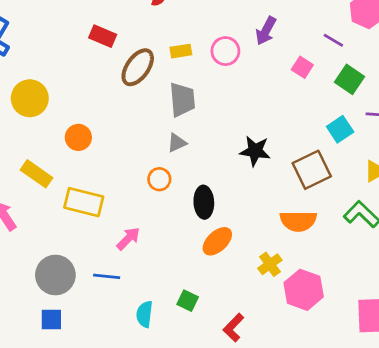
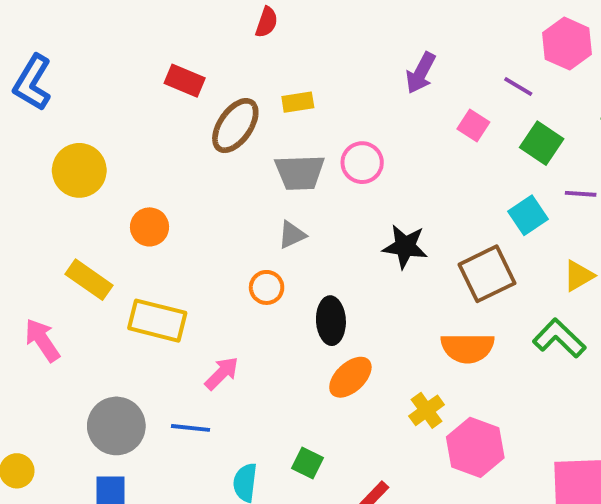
pink circle: (225, 51) -> (362, 163), moved
gray trapezoid: (182, 100) -> (300, 172), turned 93

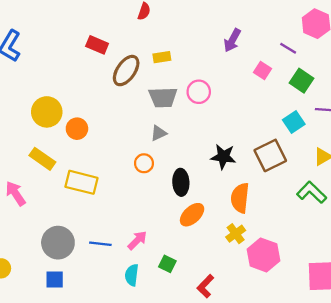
yellow circle: (79, 170) -> (47, 112), moved
black star: (405, 246) -> (223, 157), moved
orange semicircle: (467, 348) -> (240, 198), moved, turned 96
pink arrow: (222, 373) -> (137, 240), moved

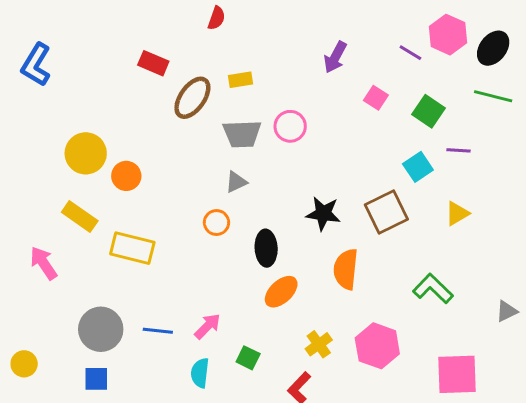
purple line: (288, 48) -> (410, 53), moved
green L-shape: (312, 192) -> (433, 289), moved
yellow cross: (236, 234) -> (319, 344), moved

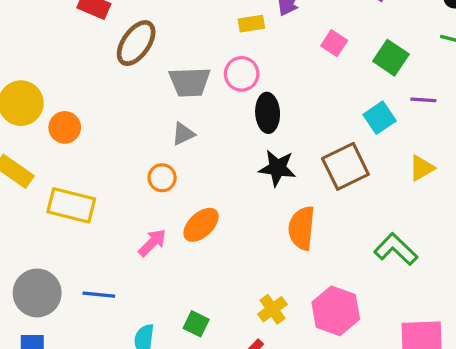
yellow rectangle: (241, 80) -> (251, 24), moved
black ellipse: (266, 248) -> (268, 113), moved
orange ellipse: (281, 292) -> (201, 225), moved
pink arrow: (207, 326) -> (152, 243), moved

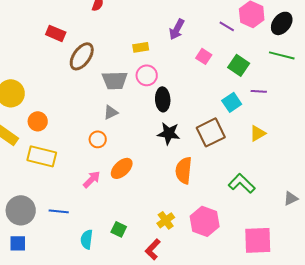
yellow rectangle: (251, 24) -> (141, 47), moved
orange circle: (65, 127) -> (38, 121), moved

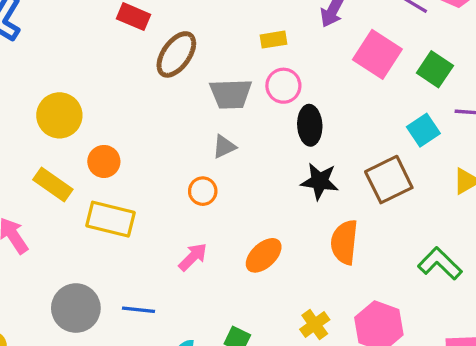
pink square: (204, 56) -> (377, 54), size x1.8
orange ellipse: (122, 168) -> (264, 255), moved

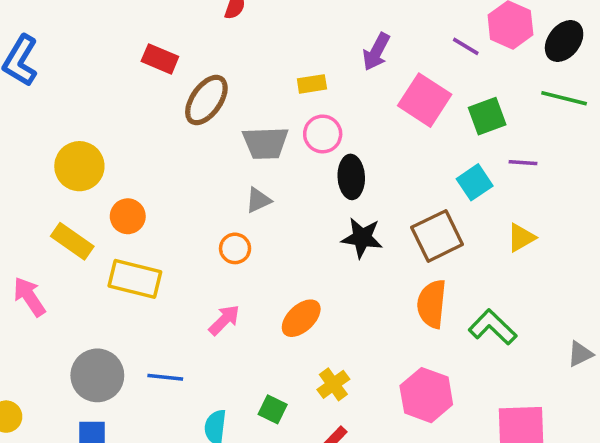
green square: (435, 69) -> (487, 116), turned 36
orange semicircle: (344, 242) -> (432, 304), moved
yellow cross: (315, 325) -> (333, 384), moved

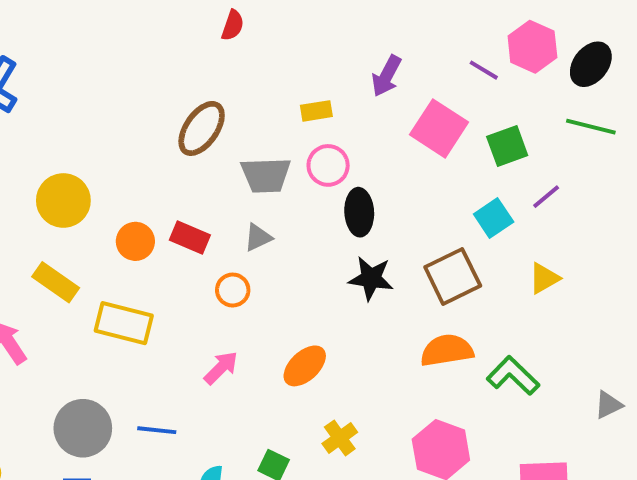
red rectangle: (160, 59) -> (190, 237), moved
purple line: (523, 163) -> (546, 197), turned -44
orange circle: (128, 216) -> (135, 241), moved
orange semicircle: (432, 304) -> (447, 350), turned 75

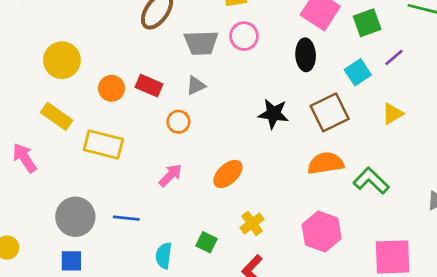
black ellipse: (359, 212) -> (306, 55), moved

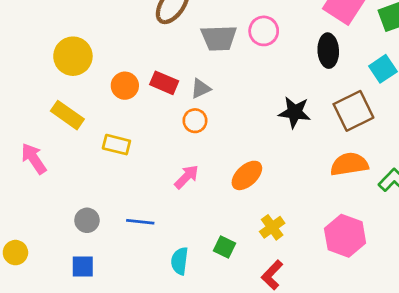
gray triangle: (196, 86) -> (201, 88), moved
yellow rectangle: (103, 145) -> (116, 145), size x0.7
gray circle: (75, 217) -> (87, 220), size x0.6

